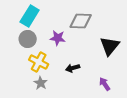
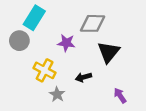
gray circle: (28, 39) -> (19, 41), moved
black triangle: (110, 46) -> (109, 52), moved
gray star: (41, 83) -> (57, 94), moved

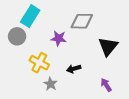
black triangle: (109, 52) -> (108, 46), moved

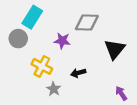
purple arrow: (106, 85) -> (121, 93), moved

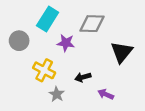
cyan rectangle: (32, 17) -> (48, 19), moved
purple arrow: (121, 93) -> (106, 94), moved, turned -32

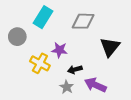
purple star: (66, 43) -> (59, 50), moved
gray star: (57, 94) -> (67, 87), moved
purple arrow: (106, 94) -> (95, 85), size x1.5

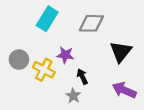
gray circle: (17, 37) -> (19, 60), moved
black arrow: (75, 70) -> (82, 77), turned 80
purple arrow: (95, 85) -> (124, 90), moved

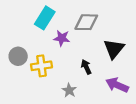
purple star: (65, 55) -> (62, 38), moved
yellow cross: (44, 70) -> (42, 66), turned -36
black arrow: (82, 77) -> (86, 67), moved

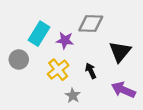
cyan rectangle: (45, 18) -> (39, 34), moved
yellow cross: (42, 66) -> (58, 70), moved, turned -30

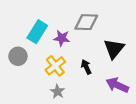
gray star: (73, 95) -> (57, 91), moved

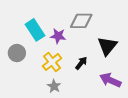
cyan rectangle: (37, 32) -> (35, 30), turned -65
black arrow: (86, 67) -> (81, 63), turned 64

